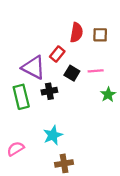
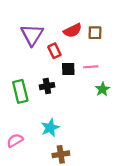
red semicircle: (76, 33) -> (73, 31), turned 54
red rectangle: (57, 54) -> (54, 51), turned -64
purple triangle: (34, 67) -> (32, 35), moved, turned 35
black square: (72, 73) -> (68, 69), turned -32

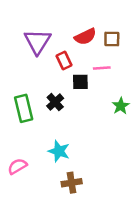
pink line: (91, 67) -> (102, 68), moved
black cross: (47, 86) -> (55, 102), turned -32
cyan star: (50, 128) -> (59, 151), turned -30

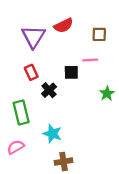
red semicircle: (85, 37) -> (64, 25), moved
red rectangle: (64, 60) -> (31, 72), moved
green rectangle: (24, 108) -> (21, 112), moved

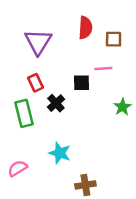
red semicircle: (64, 25) -> (85, 28), moved, turned -60
green rectangle: (21, 112) -> (24, 113), moved
brown cross: (64, 162) -> (85, 185), moved

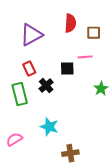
purple triangle: (38, 42) -> (31, 35), turned 30

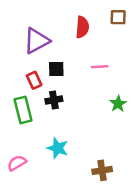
brown square: (94, 33) -> (118, 17), moved
black square: (67, 69) -> (56, 69), moved
black cross: (46, 85) -> (54, 100), turned 32
brown cross: (70, 153) -> (102, 170), moved

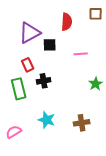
black square: (56, 69) -> (50, 45), moved
brown cross: (102, 170) -> (82, 123), moved

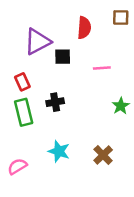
red rectangle: (28, 65) -> (22, 82), moved
brown cross: (82, 123) -> (103, 155), turned -35

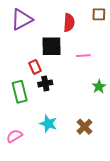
purple triangle: (37, 42) -> (22, 20), moved
black square: (63, 57) -> (51, 46), size x1.5
red rectangle: (22, 82) -> (35, 67), moved

